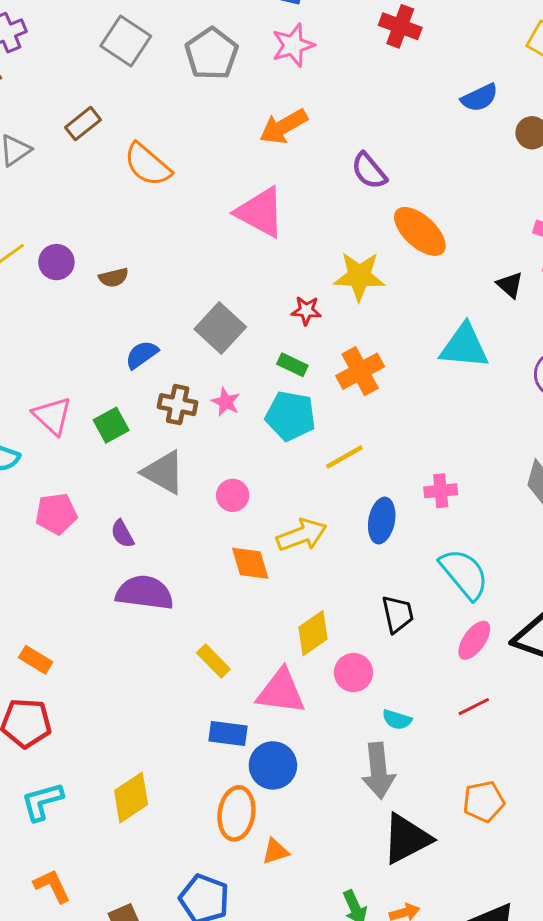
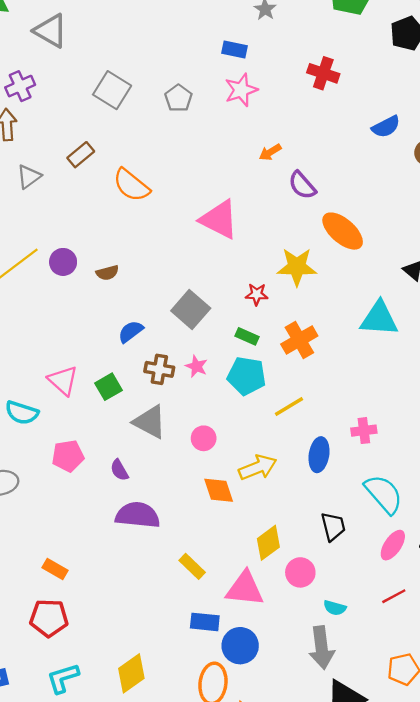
gray pentagon: (212, 54) -> (178, 98), size x0.7
orange arrow: (283, 127) -> (270, 152), moved, size x0.6

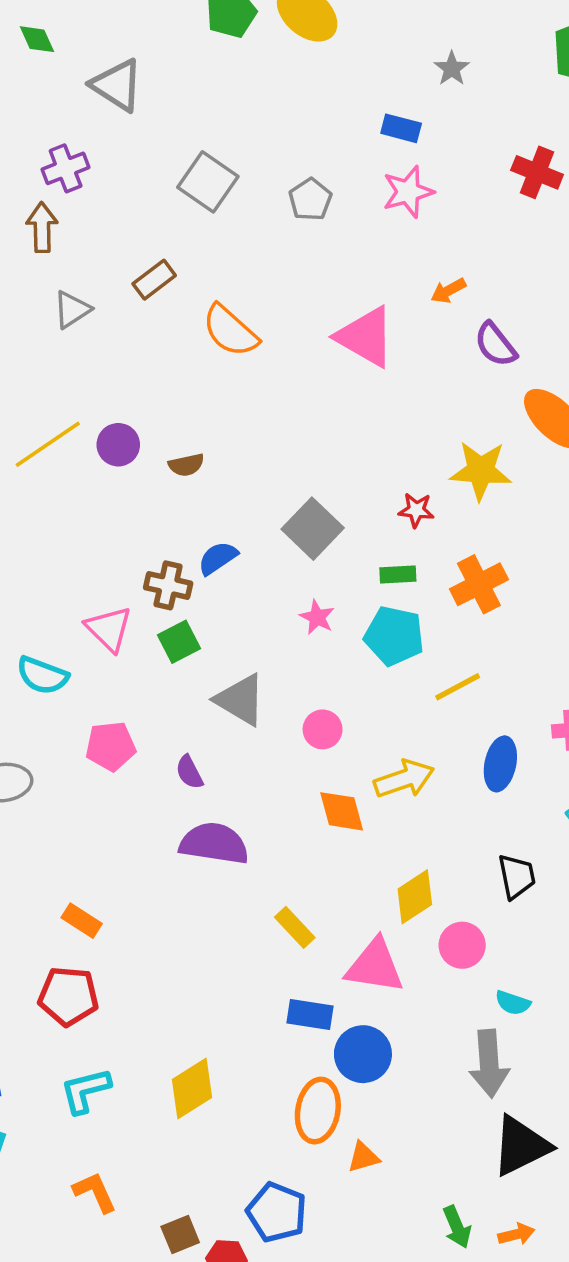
pink triangle: (219, 219) -> (366, 337), moved
green rectangle: (247, 336) -> (398, 575), turned -30
brown cross: (159, 369) -> (168, 585), moved

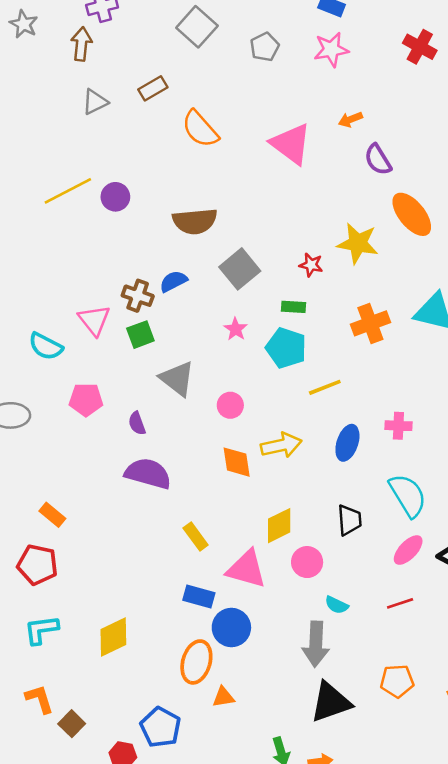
brown semicircle: (186, 465) -> (195, 221), moved, size x1.8
orange cross: (479, 584) -> (370, 323), moved
brown square: (180, 1235) -> (72, 724), moved, turned -30

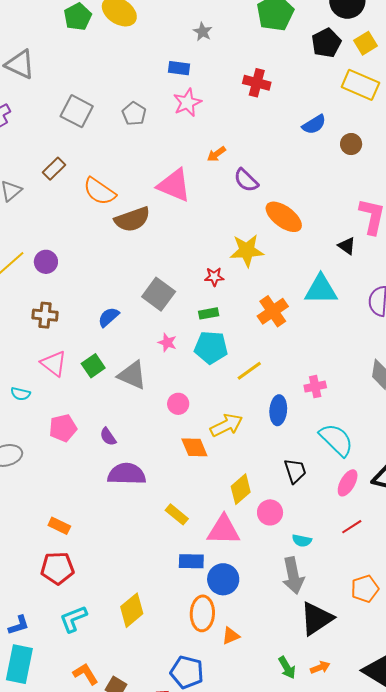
brown semicircle: (195, 221) -> (132, 219), moved
brown cross: (138, 296) -> (45, 315), moved
cyan semicircle: (46, 346) -> (20, 394), size x0.7
gray triangle: (177, 379) -> (132, 375), moved

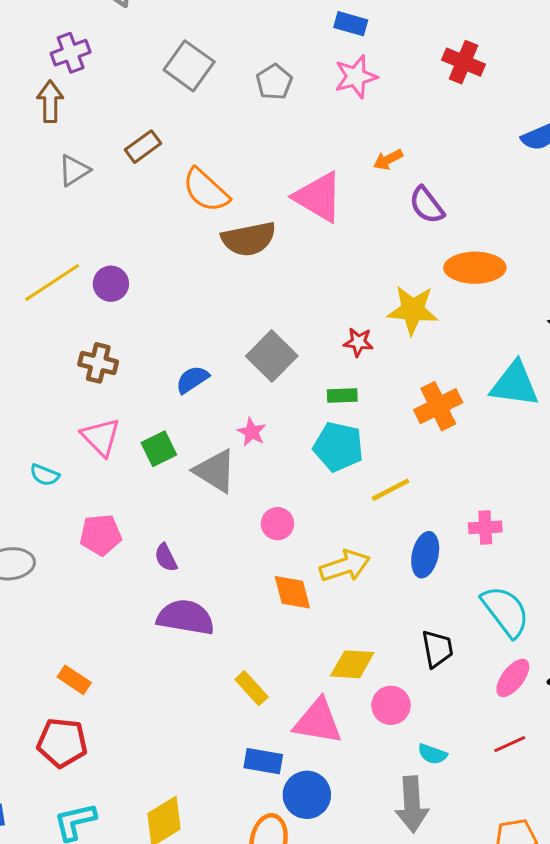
orange ellipse: (284, 217) -> (475, 268), turned -45
pink star: (167, 343) -> (252, 432), moved
yellow diamond: (241, 489) -> (352, 664), turned 36

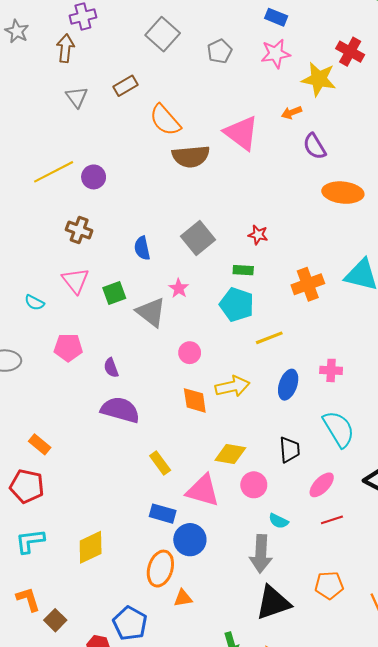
gray triangle: (74, 170) -> (77, 97), turned -40
yellow star: (413, 310) -> (319, 79), moved
blue semicircle: (192, 379) -> (142, 248), turned -75
pink ellipse: (513, 678) -> (322, 485), moved

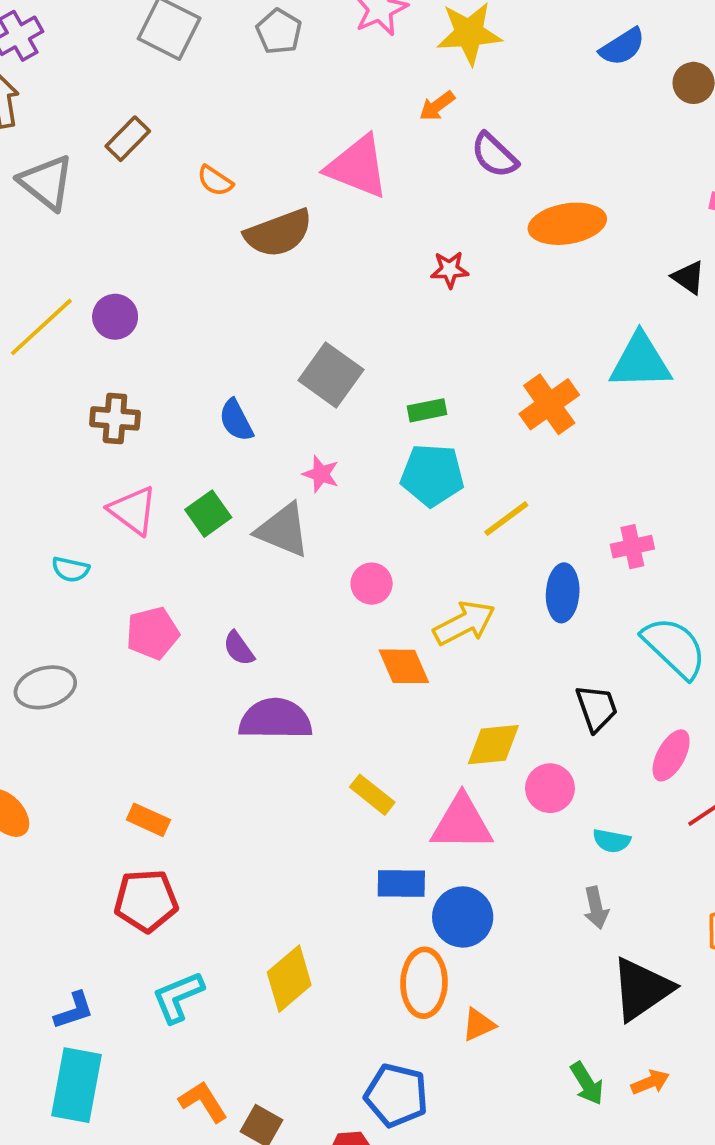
gray triangle: (77, 97) -> (46, 182), size x1.4
orange semicircle: (165, 120) -> (215, 181), size x0.6
red star: (258, 235) -> (450, 270), moved
gray arrow: (261, 554) -> (596, 908), size x0.6

